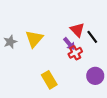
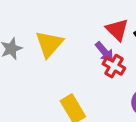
red cross: (75, 53) -> (114, 66), turned -32

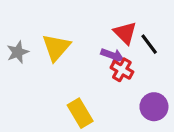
purple arrow: (104, 52) -> (112, 55), turned -30

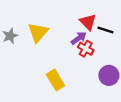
black line: (149, 44) -> (105, 30), turned -35
purple arrow: (112, 55) -> (79, 38), turned -56

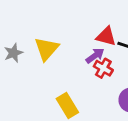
red triangle: (88, 22) -> (106, 36), turned -30

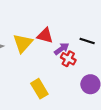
red triangle: (106, 36) -> (45, 35), moved

